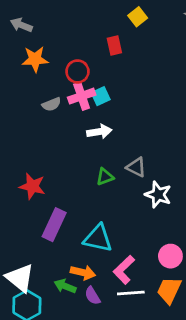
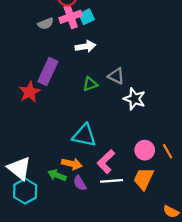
red star: (32, 186) -> (30, 92), turned 30
purple rectangle: (54, 225) -> (48, 72), moved

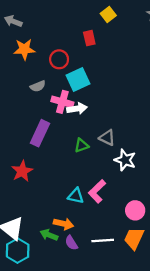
pink cross: (71, 17) -> (62, 102), moved, turned 35
cyan square: (87, 17) -> (78, 79), size x1.5
red star: (30, 92) -> (22, 171), moved
cyan triangle: (84, 135) -> (76, 196), size x0.7
pink L-shape: (106, 162) -> (97, 191), moved

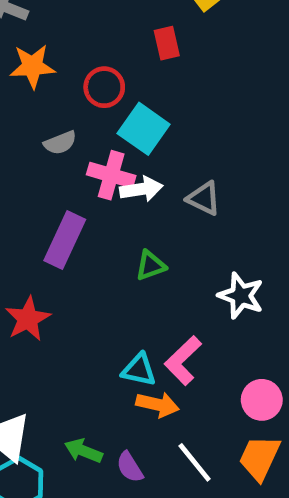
cyan square: (78, 79) -> (144, 129), turned -30
gray triangle: (107, 138) -> (204, 198), moved
orange arrow: (64, 224) -> (157, 405), moved
white line: (103, 241) -> (195, 462), turned 55

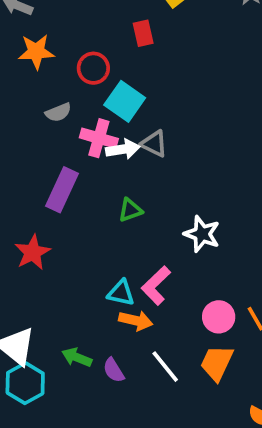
gray triangle: (204, 198) -> (154, 144), moved

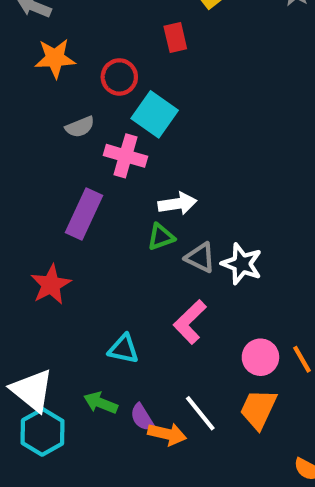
gray triangle: (154, 144) -> (200, 258), moved
white arrow: (123, 149) -> (177, 204), moved
cyan triangle: (121, 293) -> (123, 349), moved
orange arrow: (136, 321) -> (167, 434), moved

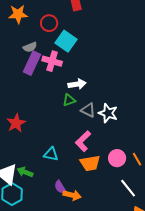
purple rectangle: (84, 214) -> (32, 63), moved
green arrow: (101, 403) -> (25, 172), moved
orange trapezoid: (258, 409) -> (90, 163), moved, turned -125
white line: (200, 413) -> (128, 188), moved

